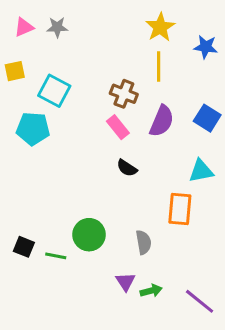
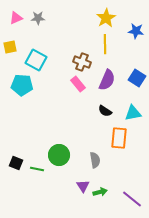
black semicircle: (127, 168) -> (105, 111), moved

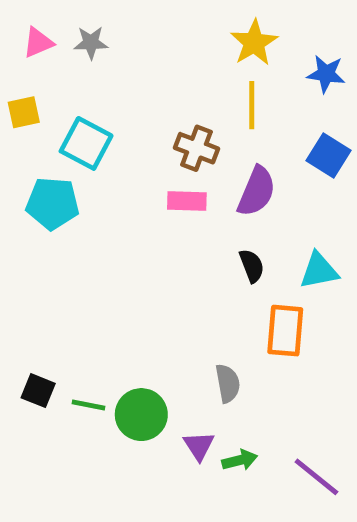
blue square: (137, 78) -> (328, 155), moved
pink rectangle: (78, 84) -> (187, 201), turned -49
black semicircle: (105, 111) -> (252, 266), turned -144
green circle: (59, 155) -> (141, 415), moved

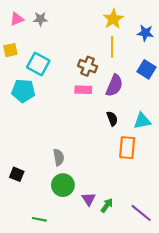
gray semicircle: (228, 383) -> (59, 157), moved
green line: (89, 405) -> (39, 219), moved
green arrow: (240, 460) -> (107, 205), turned -40

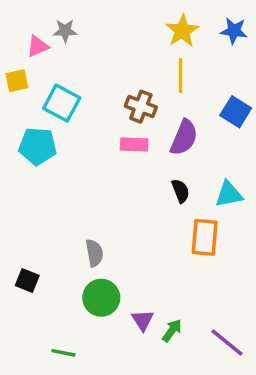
pink triangle: (17, 19) -> (38, 46), moved
blue star: (145, 33) -> (234, 31), moved

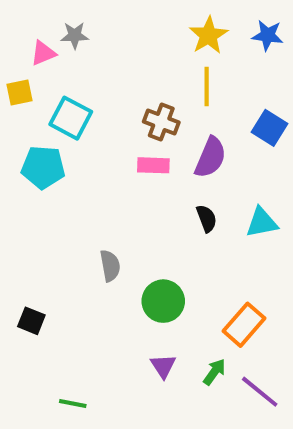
orange rectangle: (205, 237) -> (244, 325), moved, turned 36
gray semicircle: (94, 253) -> (110, 266), moved
green circle: (101, 298) -> (163, 301), moved
green arrow: (172, 330) -> (214, 372), moved

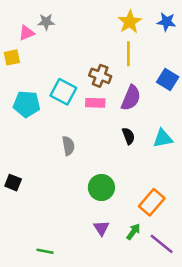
cyan square: (71, 118) -> (63, 92), moved
gray semicircle: (110, 266) -> (68, 146), moved
black square: (31, 321) -> (13, 183), moved

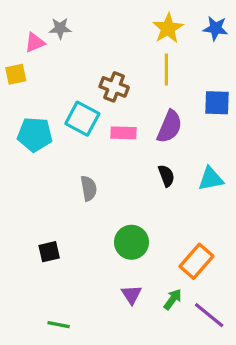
brown cross: (100, 76) -> (114, 87), moved
blue square: (168, 80) -> (217, 103), turned -30
black square: (13, 183) -> (49, 252), moved, turned -35

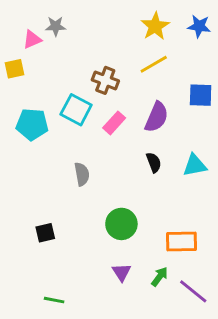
yellow line: (166, 69) -> (154, 64), turned 60
pink rectangle: (124, 133) -> (114, 123), turned -50
orange rectangle: (196, 261) -> (181, 242), turned 48

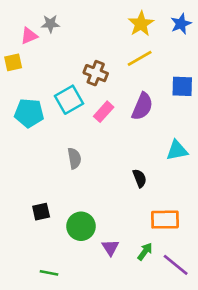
blue star: (199, 26) -> (181, 24), turned -30
cyan square: (76, 110) -> (69, 100), turned 32
black semicircle: (154, 162) -> (140, 178), moved
green circle: (121, 224) -> (81, 226), moved

